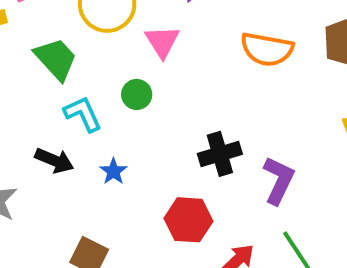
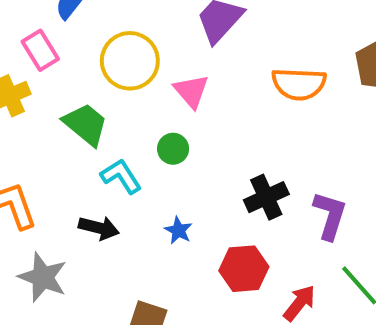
blue star: (113, 171) -> (178, 230), moved

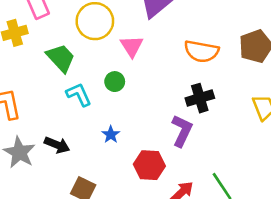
black cross: (266, 197) -> (200, 98), moved
purple L-shape: (330, 216) -> (182, 131), moved
black arrow: (99, 228) -> (57, 145), moved

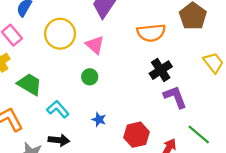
green trapezoid: (61, 58) -> (30, 84), moved
cyan L-shape: (79, 95) -> (58, 109), moved
purple L-shape: (182, 131) -> (175, 97), moved, turned -30

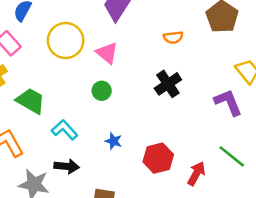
orange semicircle: (151, 33) -> (173, 37), size x0.6
black cross: (161, 70) -> (168, 84), moved
purple L-shape: (175, 97) -> (228, 102), moved

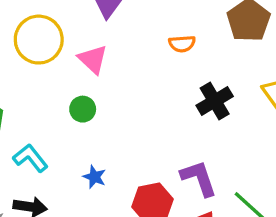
black cross: (168, 84) -> (215, 101), moved
purple L-shape: (228, 102) -> (199, 178), moved

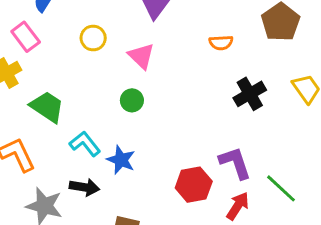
yellow circle: (39, 40) -> (93, 38), size x0.6
blue star: (94, 177) -> (121, 160), moved, size x1.4

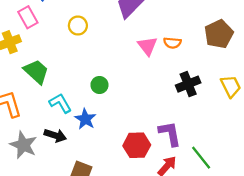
pink triangle: (141, 56) -> (148, 46), moved
green circle: (132, 100) -> (99, 85), moved

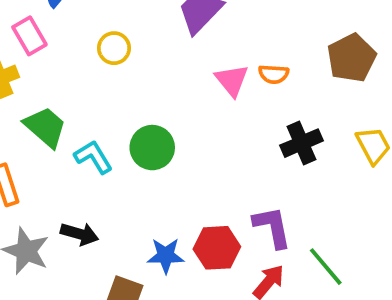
green circle: (99, 85) -> (152, 148), size x1.5
cyan L-shape: (60, 103) -> (93, 157), moved
blue star: (85, 119) -> (166, 256), moved, turned -30

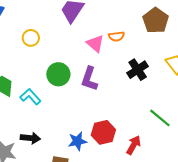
green circle: (152, 148) -> (58, 74), moved
purple L-shape: (272, 227) -> (89, 79), moved, turned -140
green line: (326, 267) -> (160, 118), moved

